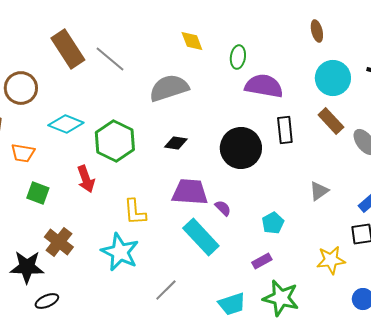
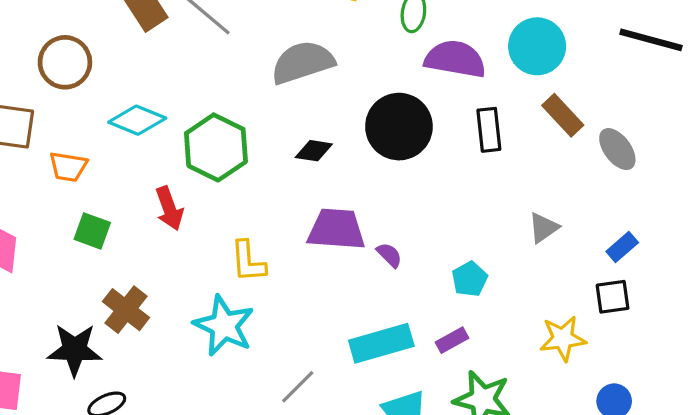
cyan circle: (333, 78) -> (537, 46), moved
black circle: (241, 148) -> (399, 127), moved
cyan rectangle: (201, 237) -> (381, 343), moved, turned -63

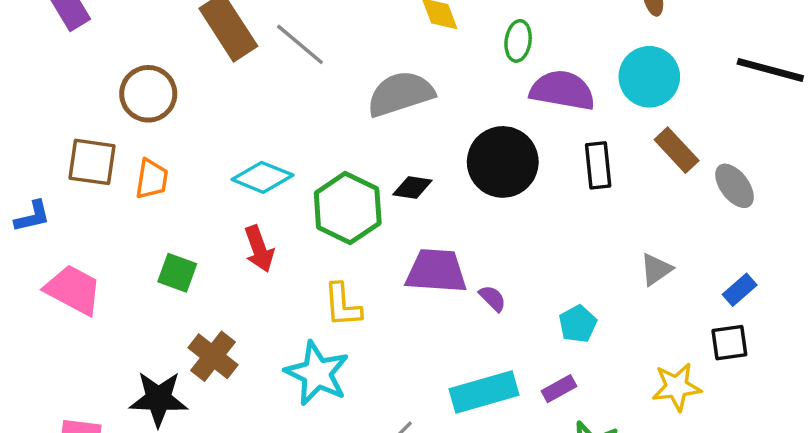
cyan diamond: (137, 120) -> (262, 177), moved
green hexagon: (216, 147) -> (348, 208), moved
orange trapezoid: (68, 167) -> (152, 179), moved, turned -90

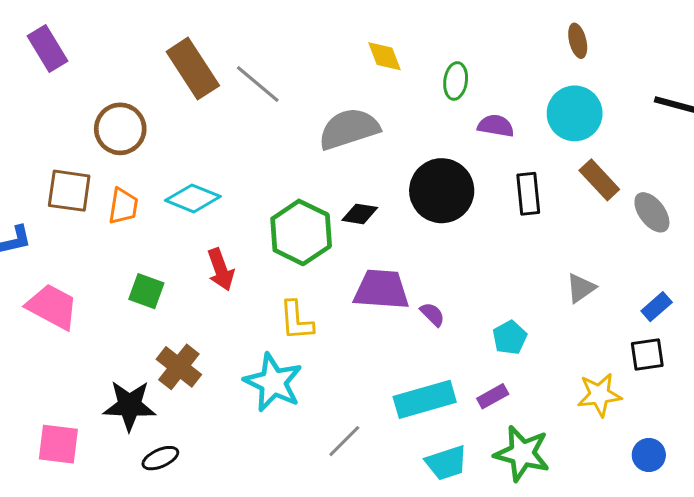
purple semicircle: (562, 90) -> (496, 126), size x0.6
cyan diamond: (262, 177) -> (193, 198), moved

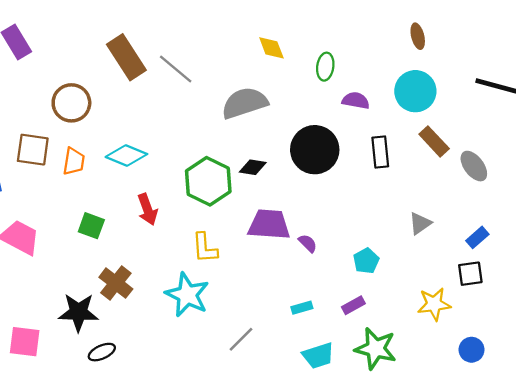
cyan rectangle: (425, 399) -> (302, 308), size x0.5

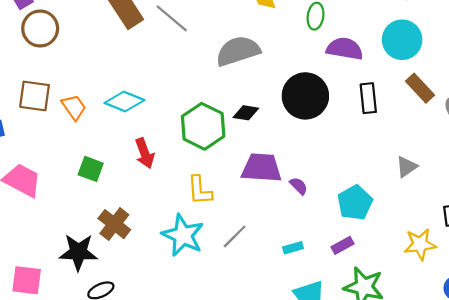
purple semicircle: (356, 101) -> (345, 49), size x1.4
brown circle: (71, 103) -> (40, 28), moved
orange trapezoid: (74, 161) -> (74, 107), turned -44
cyan pentagon: (366, 261) -> (355, 203), size x1.4
gray line: (241, 339) -> (235, 236), moved

